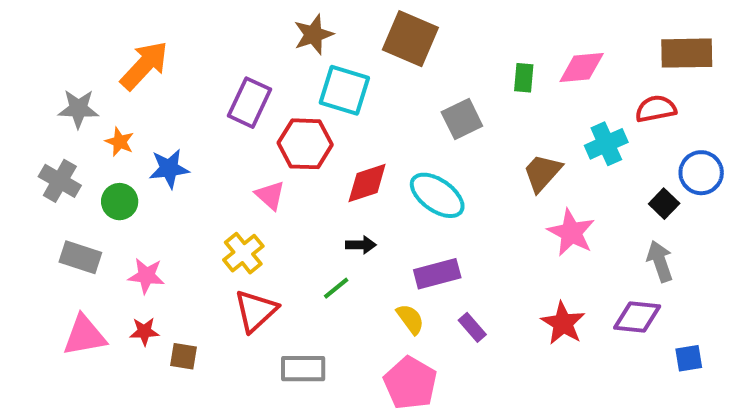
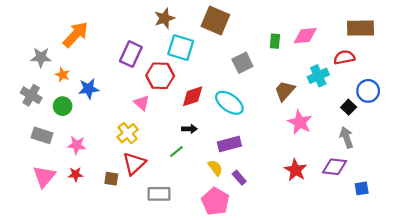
purple rectangle: (472, 327) -> (239, 178), moved
pink triangle: (85, 336) -> (44, 176), turned -40
brown square: (184, 356) -> (111, 179), moved

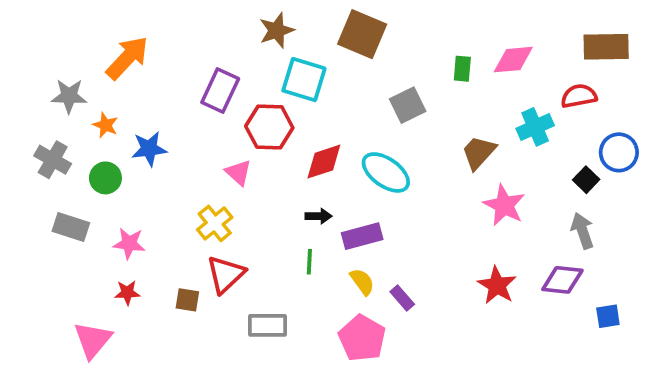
purple rectangle: (229, 144) -> (362, 236), moved
green line: (176, 152) -> (309, 262), moved, turned -48
pink triangle: (44, 176) -> (93, 340), moved

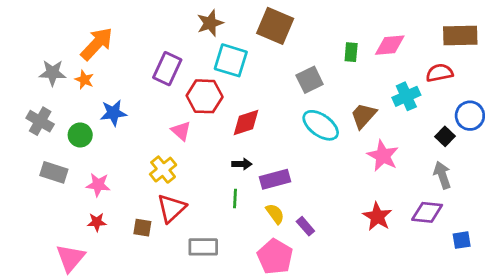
orange star: (105, 125) -> (84, 80), moved
cyan ellipse: (386, 172) -> (321, 125), moved

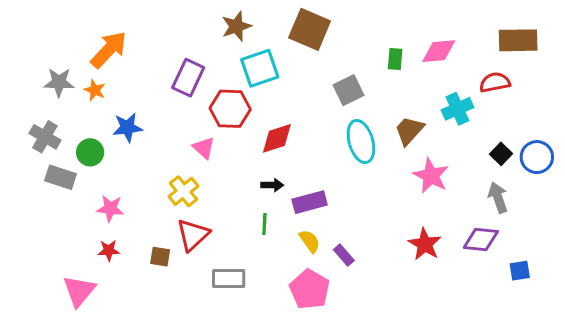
cyan square: (231, 60) -> (260, 68), turned -36
blue circle: (470, 116) -> (537, 157), moved
cyan ellipse: (321, 125) -> (361, 141), turned 39
gray rectangle: (54, 172) -> (61, 177), moved

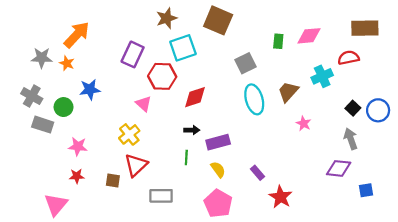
pink star: (431, 176) -> (304, 123), size x0.6
red star: (425, 244) -> (281, 197), moved
purple rectangle: (344, 255) -> (258, 173), moved

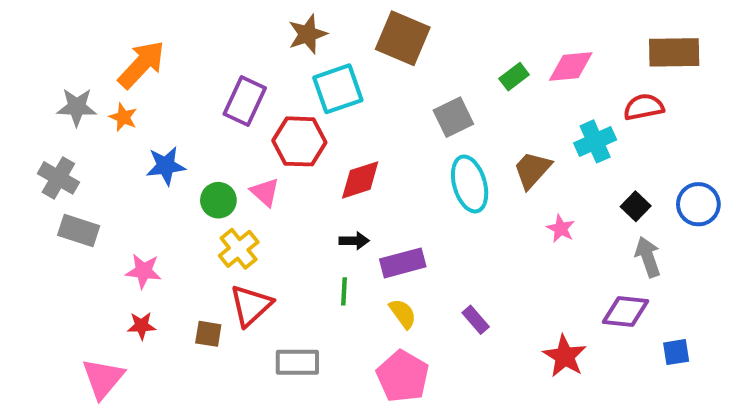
green rectangle: (278, 41) -> (514, 77), turned 48
green circle: (64, 107) -> (218, 200), moved
black square: (353, 108) -> (636, 206), moved
red star: (281, 197) -> (565, 356), moved

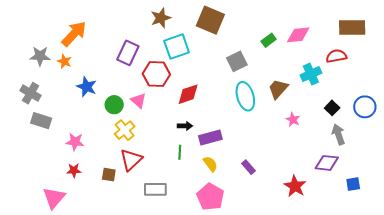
blue star: (166, 166) -> (87, 87), turned 30

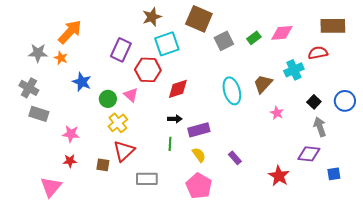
gray square: (237, 61) -> (224, 41), moved

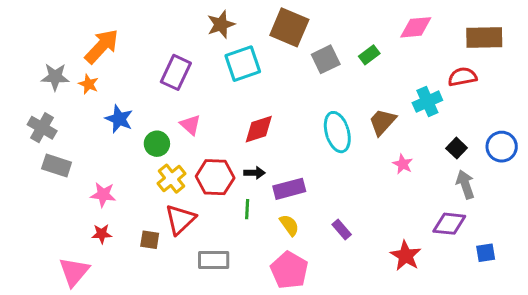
pink diamond: (282, 33) -> (416, 27), moved
red hexagon: (148, 70) -> (215, 177), moved
pink triangle: (131, 95) -> (190, 125), moved

